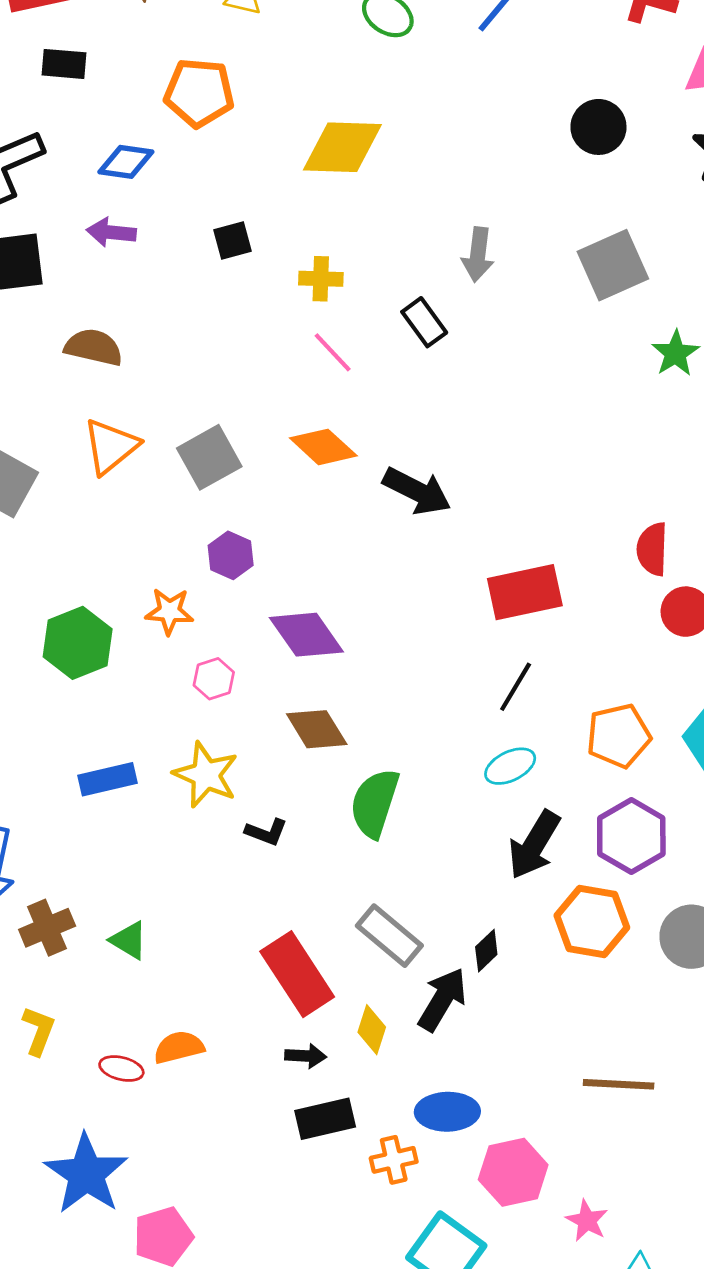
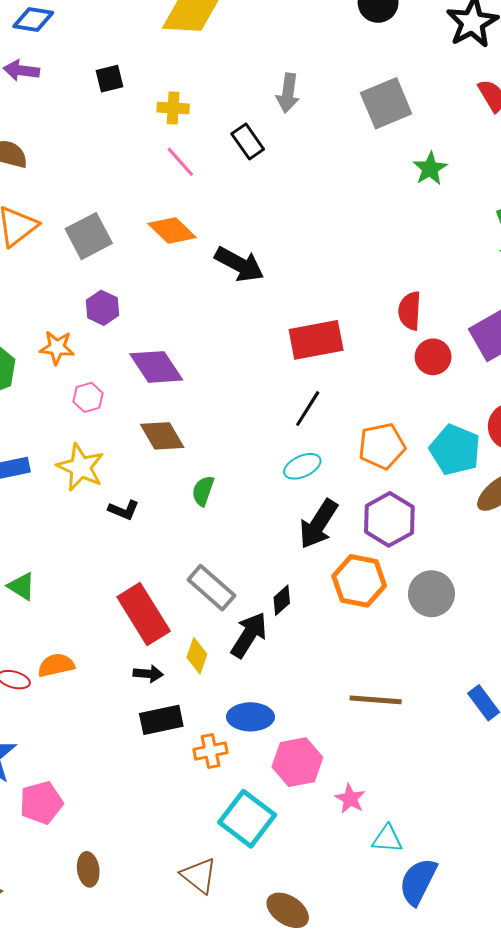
green semicircle: (375, 803) -> (203, 491), size x0.6

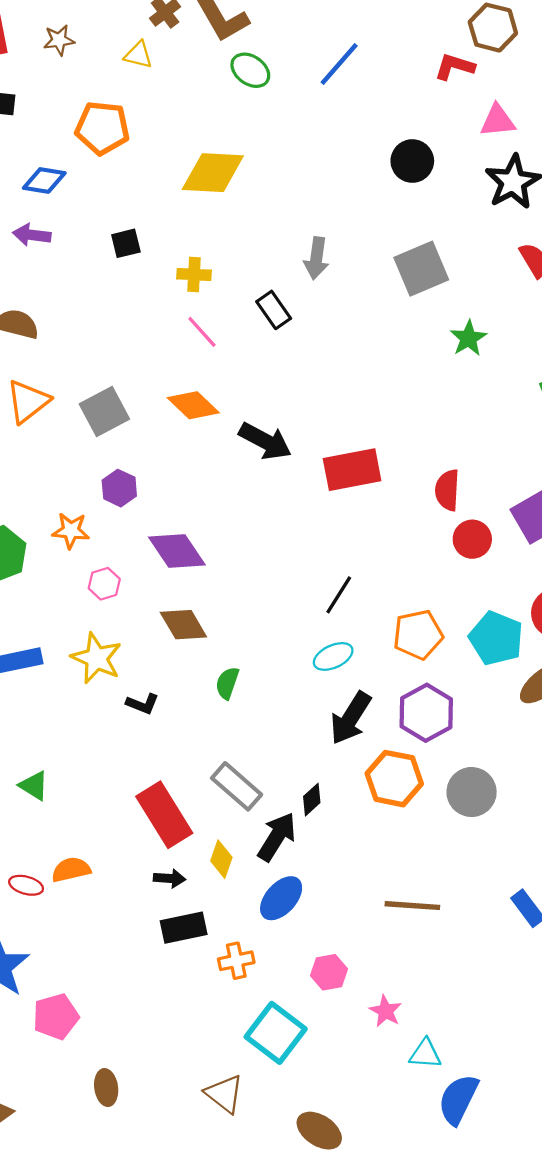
red rectangle: (316, 340) -> (352, 470), moved
blue ellipse: (250, 717) -> (281, 898), moved, turned -48
pink hexagon: (297, 762) -> (329, 972), size x0.7

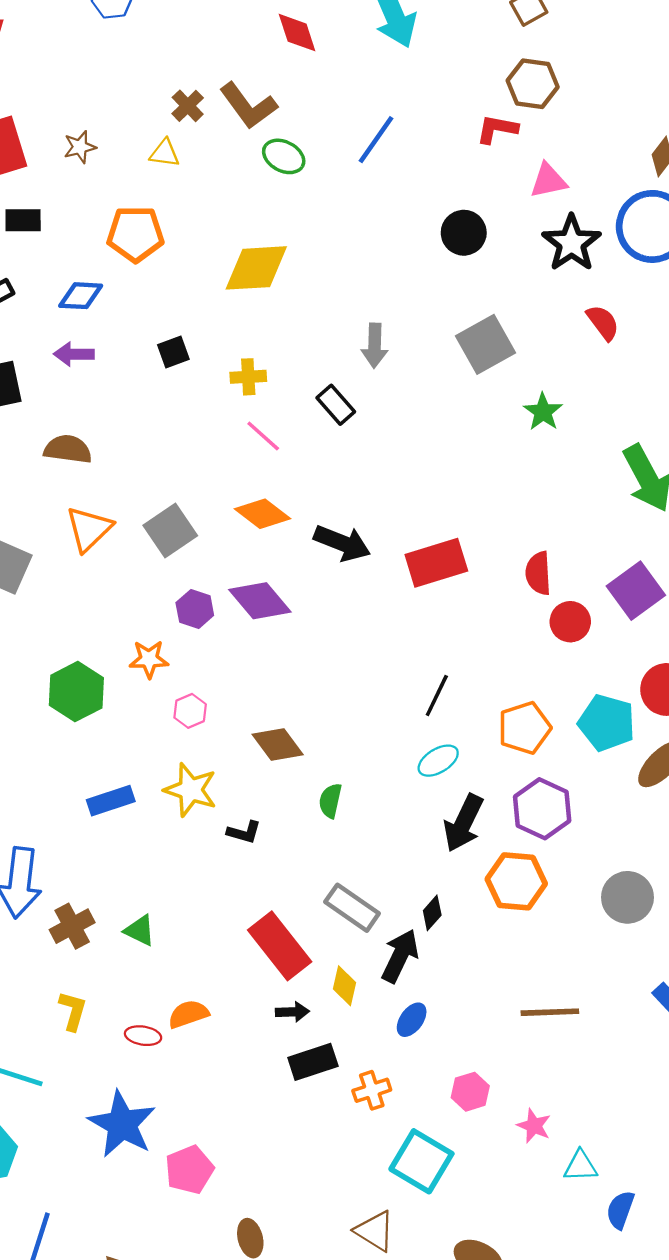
purple diamond: (177, 551) -> (260, 601), moved
gray circle: (472, 792) -> (627, 897), moved
blue ellipse: (281, 898) -> (412, 1020), size x0.7
blue semicircle: (458, 1099) -> (620, 1210), size x0.7

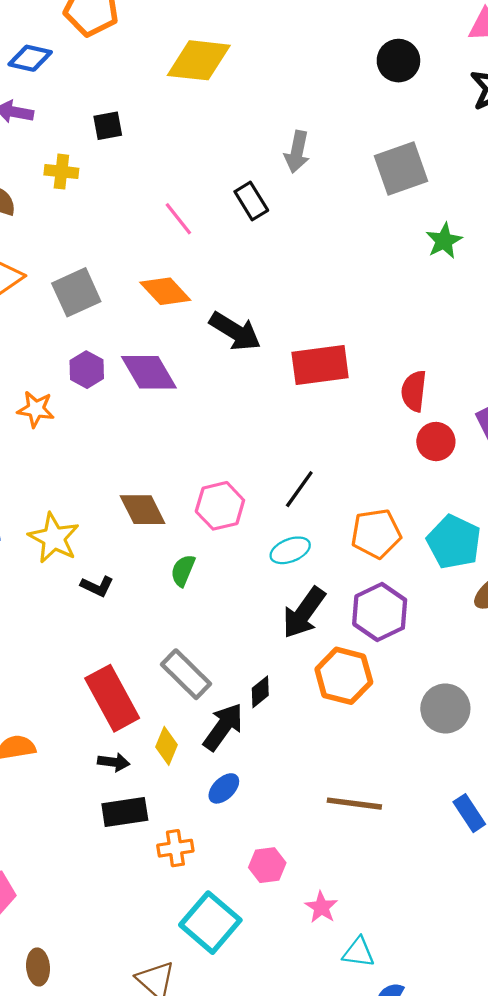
yellow cross: (248, 377) -> (61, 172), moved
pink hexagon: (190, 711) -> (220, 506), moved, size x1.5

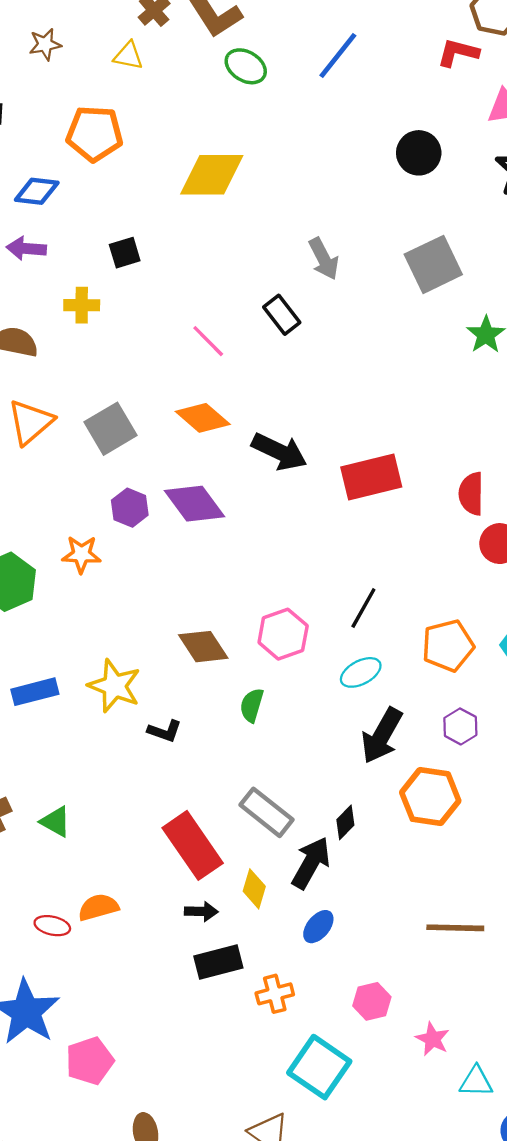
gray arrow: (297, 152) -> (324, 259), turned -33
purple hexagon: (380, 612) -> (460, 726), size x0.6

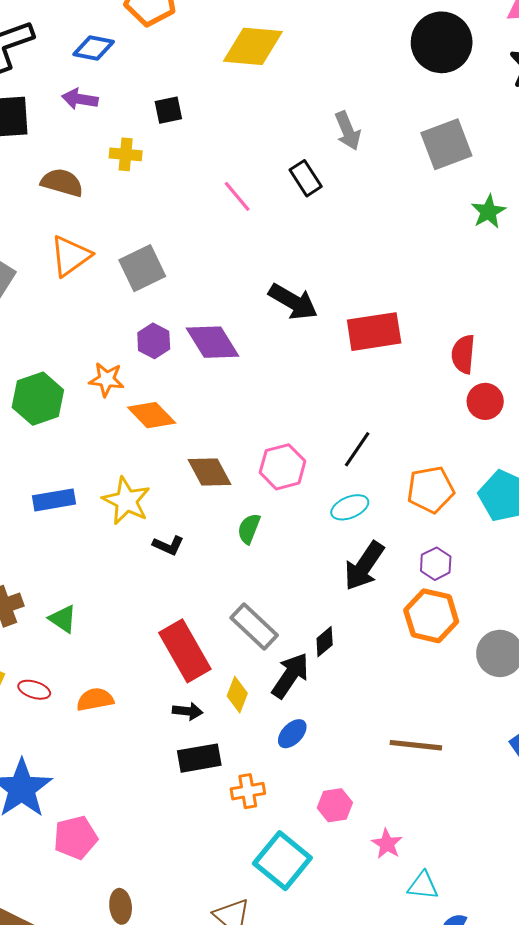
black circle: (419, 153) -> (442, 42), size x1.5
orange diamond: (203, 418) -> (152, 415), moved
orange hexagon: (430, 797) -> (431, 616), moved
red ellipse: (52, 926) -> (34, 690), moved

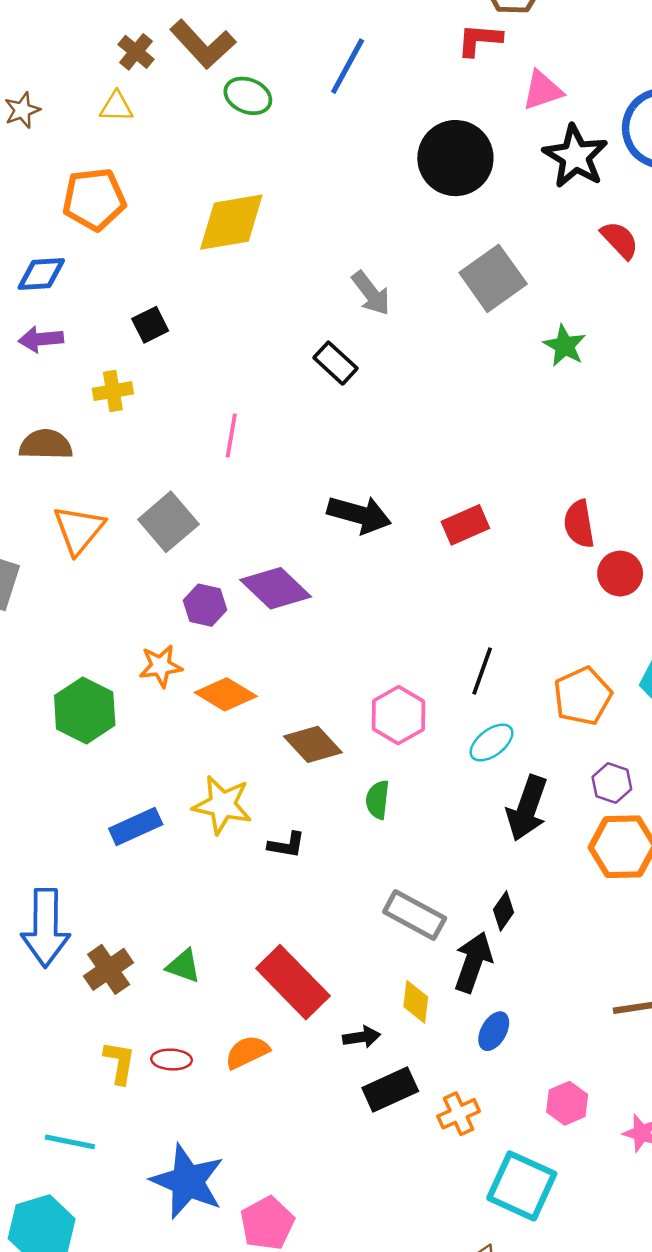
pink line: (237, 196) -> (231, 436), moved, turned 64
red rectangle: (374, 332) -> (465, 525), size x0.7
red rectangle: (185, 651) -> (293, 982), moved

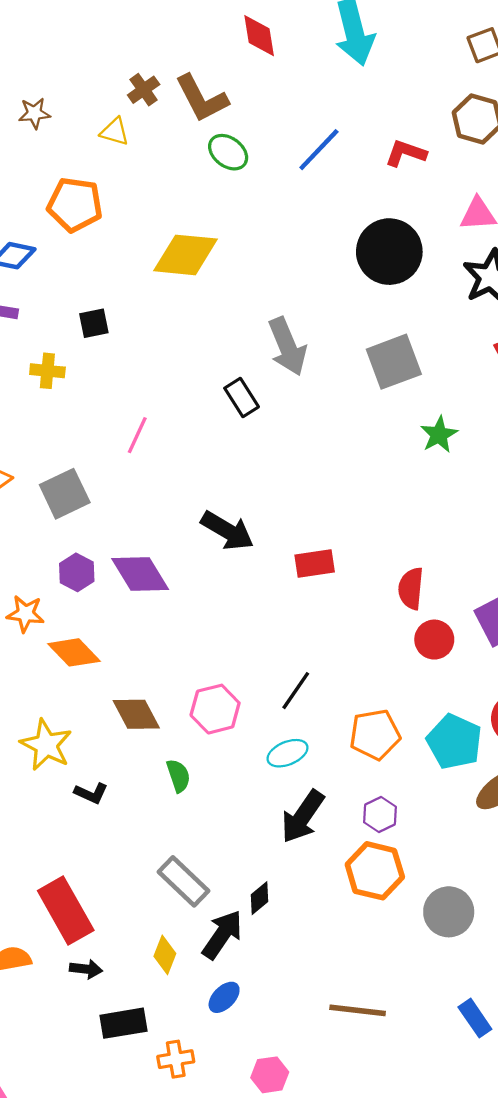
red L-shape: (480, 40) -> (406, 153), moved
gray arrow: (371, 293) -> (287, 347), size x1.4
green semicircle: (378, 800) -> (178, 776), turned 140
black arrow: (362, 1037) -> (86, 969), moved

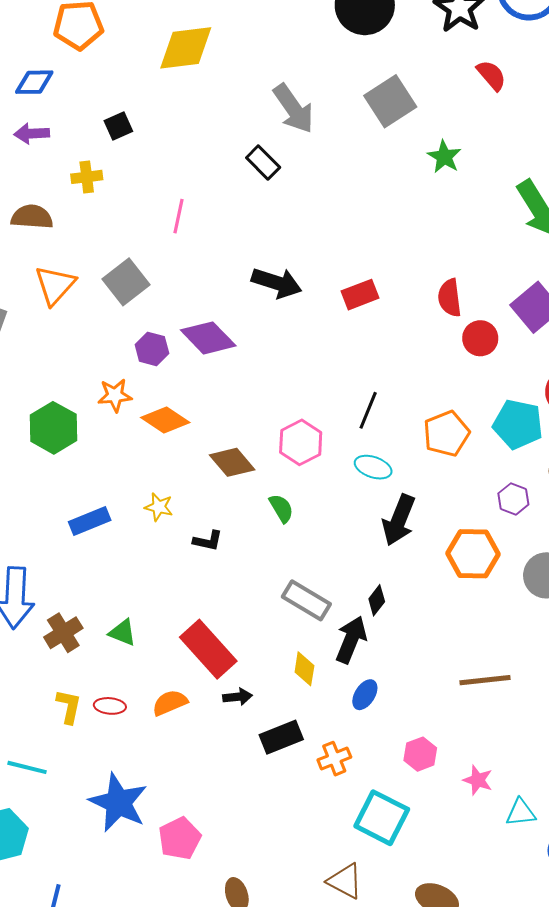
yellow star: (46, 745) -> (159, 507), size x0.6
cyan ellipse: (288, 753) -> (373, 467), turned 54
purple hexagon: (380, 815) -> (513, 499), moved

